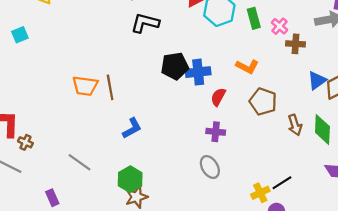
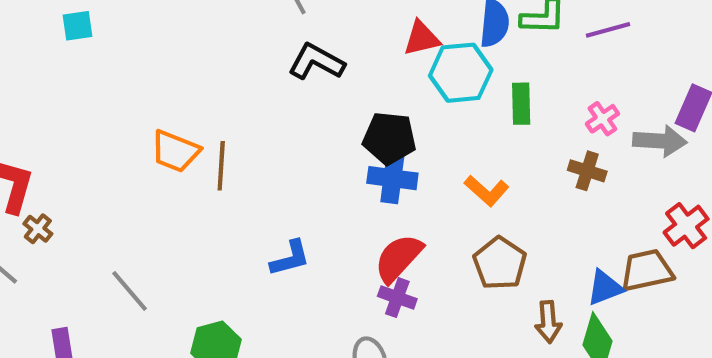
pink cross: (279, 26) -> (602, 119), moved
black pentagon: (175, 66) -> (389, 138), moved
blue triangle: (317, 80) -> (605, 288), moved
red semicircle: (218, 97) -> (398, 258), moved, size x1.5
blue L-shape: (132, 128) -> (290, 258), moved

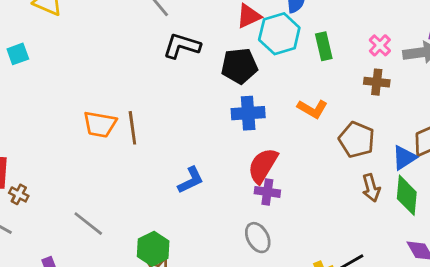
black pentagon: (389, 138) -> (239, 66), moved
brown pentagon: (500, 263) -> (357, 140), moved

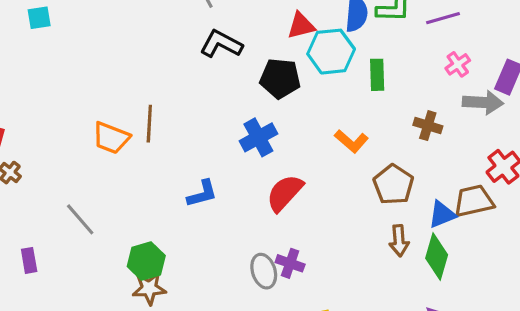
pink cross: (380, 45) -> (458, 64), moved
blue cross: (248, 113) -> (258, 137), moved, turned -36
orange trapezoid: (100, 124) -> (111, 138), moved
purple cross: (267, 192) -> (290, 263), moved

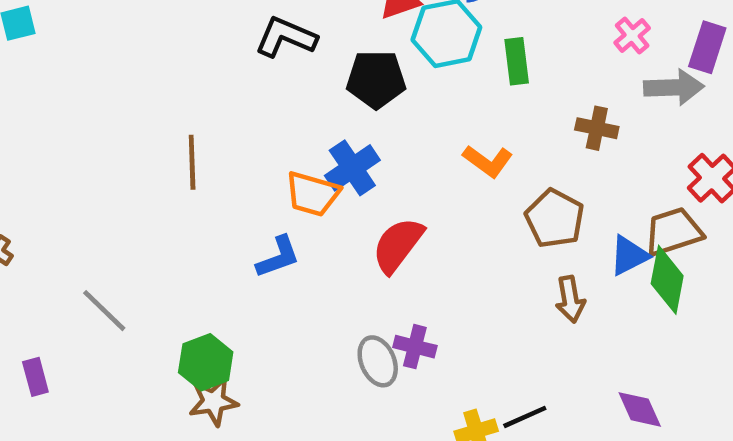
orange trapezoid: (111, 138) -> (312, 194), moved
green diamond: (437, 257) -> (667, 280), moved

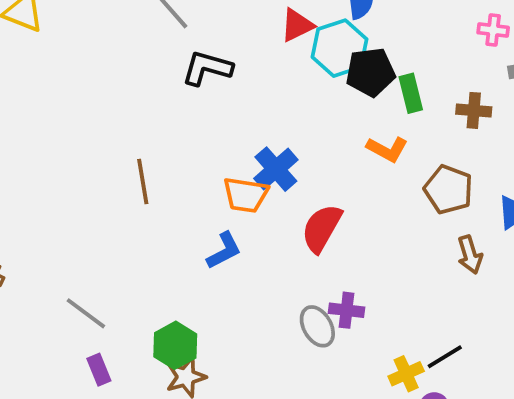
pink cross: (632, 35) -> (493, 30), turned -36
green rectangle: (517, 61) -> (411, 93), moved
black pentagon: (376, 79) -> (370, 72), moved
purple rectangle: (35, 377) -> (99, 370), moved

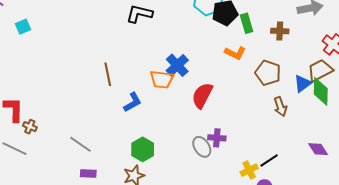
blue L-shape: (224, 251) -> (133, 102), moved
green hexagon: (175, 345) -> (143, 149), moved
purple rectangle: (99, 370) -> (88, 174), turned -63

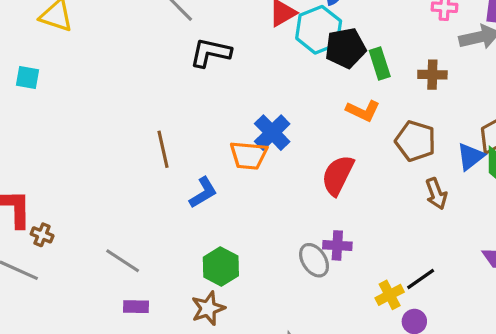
cyan square: (23, 27) -> (28, 77), turned 35
red semicircle: (202, 95) -> (338, 175), moved

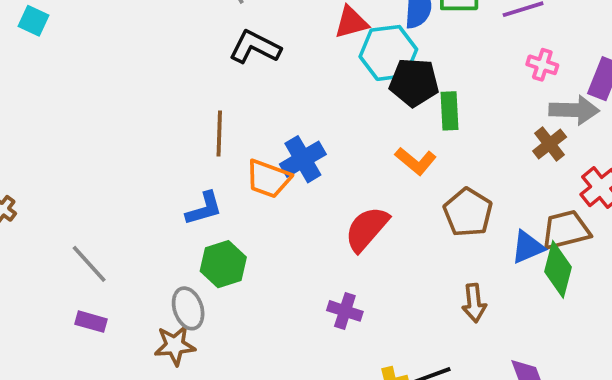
brown cross: (432, 75) -> (550, 144), moved, turned 36
brown line: (163, 149) -> (219, 133), moved
brown arrow: (436, 194) -> (474, 303), moved
gray ellipse: (314, 260) -> (188, 308), moved
green hexagon: (221, 267) -> (223, 264), moved

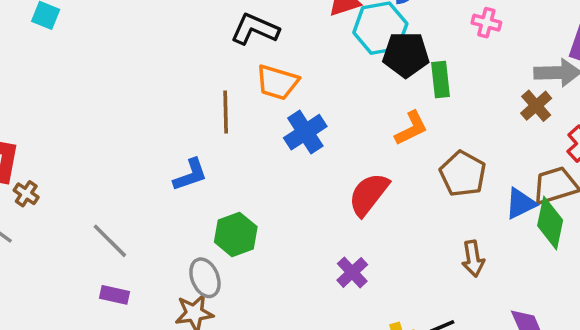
pink cross: (542, 65) -> (486, 23), moved
orange L-shape: (416, 161) -> (411, 128), turned -63
orange trapezoid: (268, 179) -> (277, 82), moved
blue L-shape: (204, 209) -> (190, 175), moved
purple cross: (345, 311) -> (352, 272), turned 32

